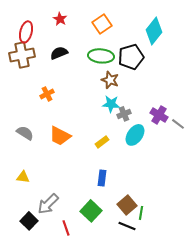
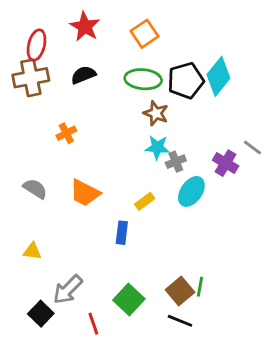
red star: (60, 19) -> (85, 27), size x1.5
cyan diamond: (154, 31) -> (218, 76), moved
gray line: (178, 124) -> (253, 147), moved
blue rectangle: (102, 178) -> (122, 233), moved
green line: (141, 213) -> (200, 287), moved

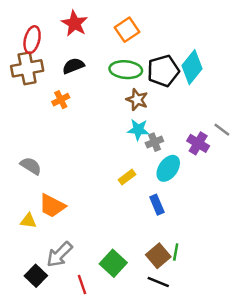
orange cross: (66, 133) -> (61, 100), moved
orange trapezoid: (85, 193) -> (52, 206), moved
blue rectangle: (122, 233) -> (157, 205), moved, turned -30

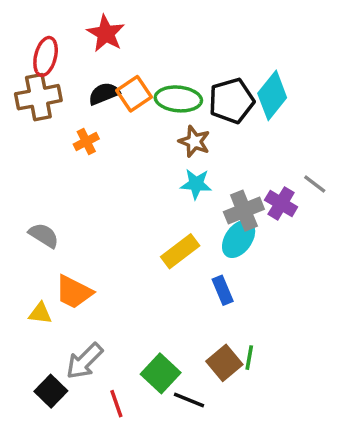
orange square: (127, 30) -> (134, 94), moved
gray cross: (154, 142) -> (244, 211), moved, size x1.5
yellow rectangle: (127, 177) -> (180, 251), size x1.5
black line: (158, 282) -> (189, 400), moved

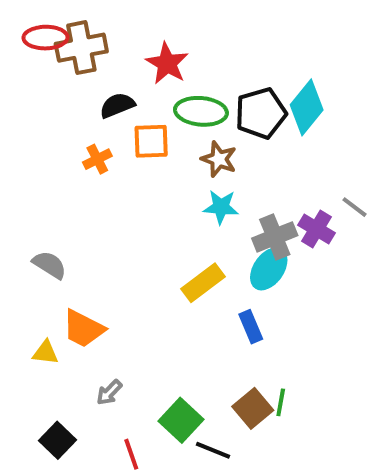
red star: (106, 33) -> (167, 63), moved
red ellipse: (46, 56) -> (45, 38), moved, turned 75
orange square: (134, 94) -> (151, 141), moved, turned 32
brown cross: (38, 97) -> (81, 48), moved
gray arrow: (84, 361) -> (109, 392), moved, size x0.6

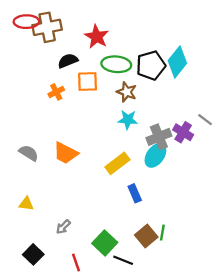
blue rectangle: (251, 327) -> (135, 193), moved
orange trapezoid: (83, 329) -> (66, 153), moved

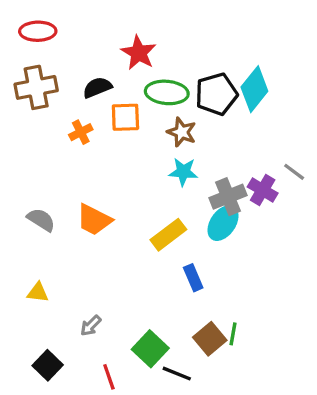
brown cross: (47, 27) -> (36, 87), moved

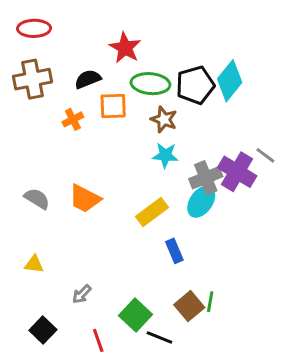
purple cross: (263, 190) -> (237, 172), size x1.4

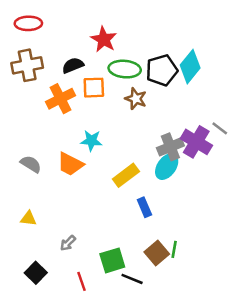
orange cross: (73, 119) -> (60, 99), size x1.6
cyan star: (165, 155) -> (91, 141), moved
green square: (136, 315) -> (112, 260), turned 30

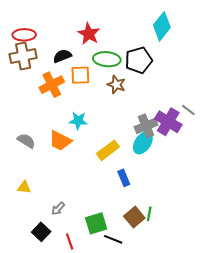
red ellipse: (28, 23) -> (24, 35), moved
cyan diamond: (190, 67) -> (162, 26), moved
black square: (36, 273) -> (41, 232), moved

